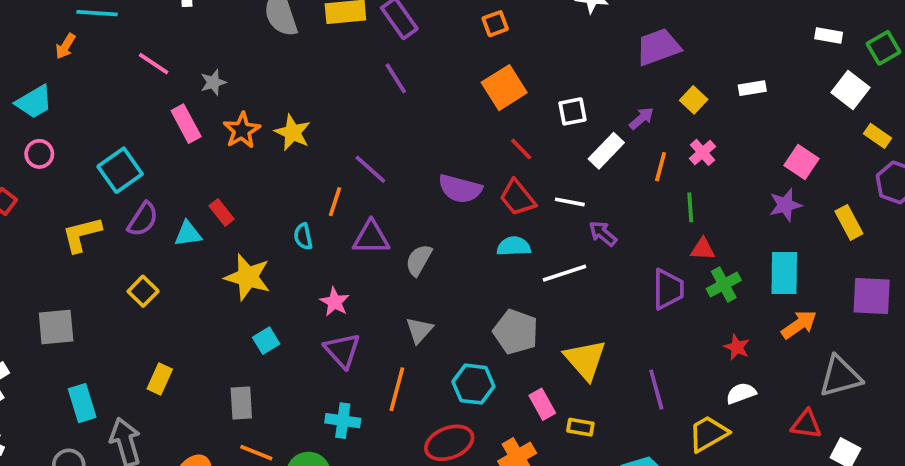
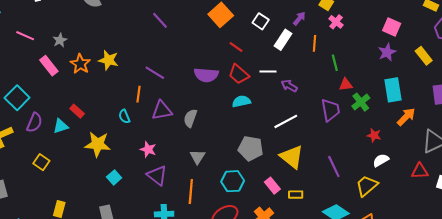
white square: (572, 111) -> (261, 21), turned -35
pink cross: (703, 152) -> (336, 22), moved
white line: (564, 273) -> (286, 121), moved

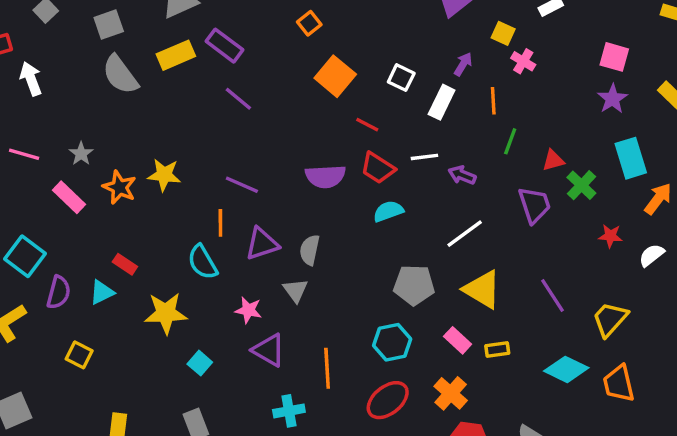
green line: (335, 63) -> (510, 141), moved, turned 42
cyan semicircle: (124, 116) -> (203, 262), size x1.5
gray triangle: (197, 157) -> (295, 290), moved
white semicircle: (381, 160) -> (652, 255), moved

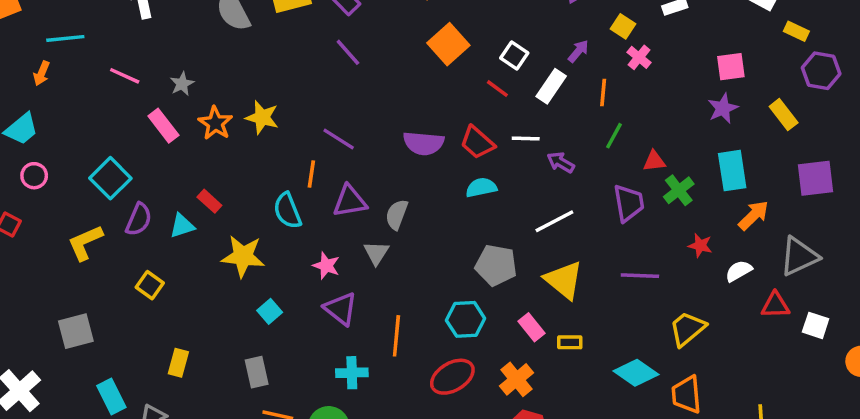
pink square: (614, 57) -> (731, 67), turned -32
red line: (367, 125) -> (497, 89), moved
purple line: (553, 295) -> (640, 276), moved, turned -63

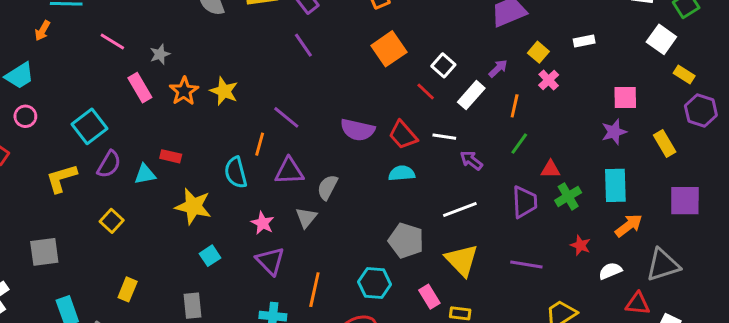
red rectangle: (209, 201) -> (171, 156), turned -36

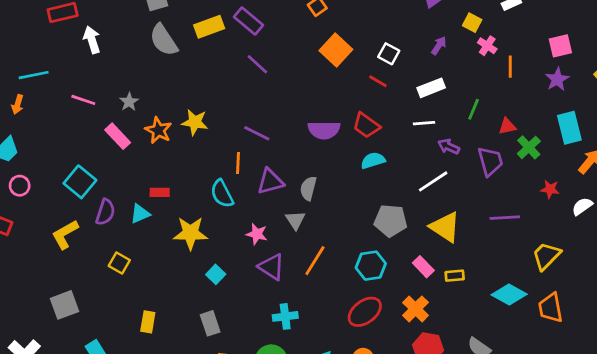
white rectangle: (471, 95) -> (431, 88), moved, turned 40
orange line: (515, 106) -> (510, 67), moved
white line: (444, 137) -> (424, 123), moved
purple arrow: (471, 160) -> (449, 147), moved
orange line: (314, 290) -> (315, 261), moved, turned 32

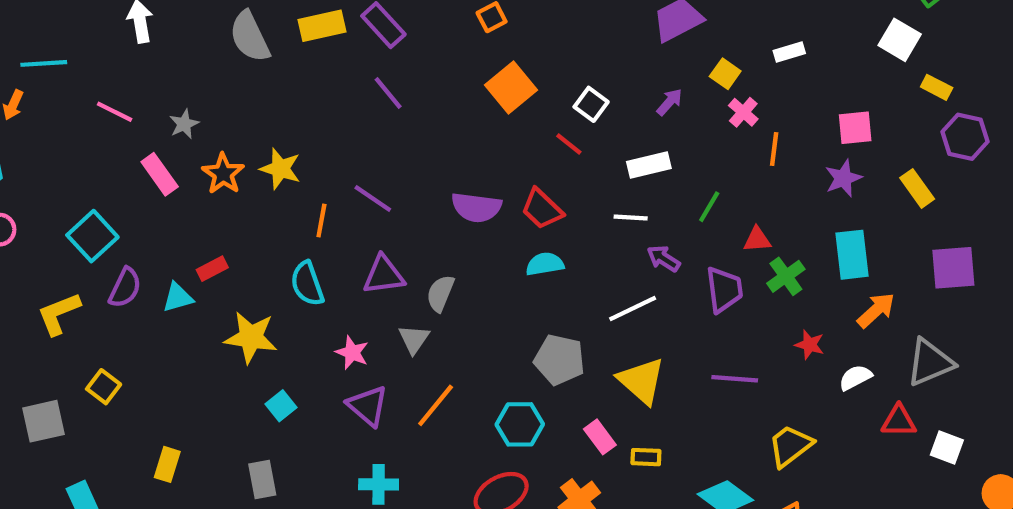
orange line: (238, 163) -> (321, 221), moved
red rectangle: (160, 192) -> (212, 269), turned -36
yellow square: (119, 263) -> (104, 387), moved

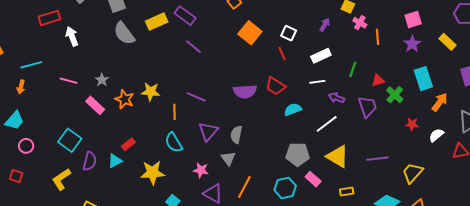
red line: (569, 144) -> (282, 54), turned 40
cyan semicircle: (545, 264) -> (293, 109), moved
purple triangle: (384, 275) -> (208, 131), turned -30
purple line: (735, 379) -> (377, 159), moved
pink rectangle: (600, 437) -> (313, 179), moved

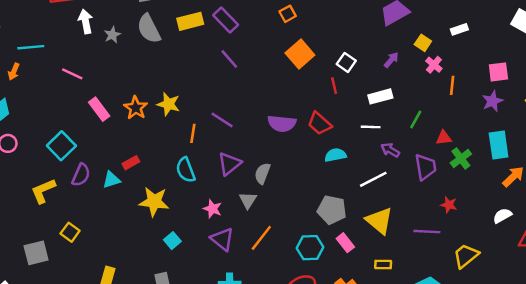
gray star: (102, 80) -> (112, 35), moved
red star: (412, 124) -> (449, 205), moved

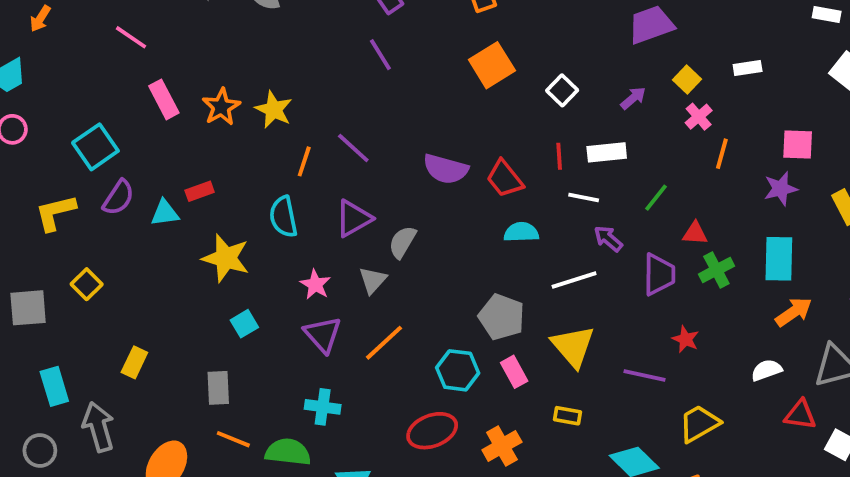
red line: (334, 86) -> (559, 156), moved

